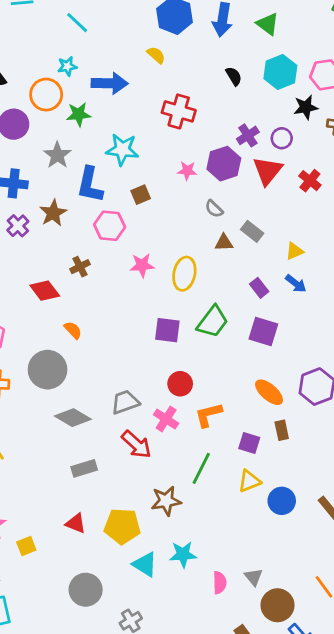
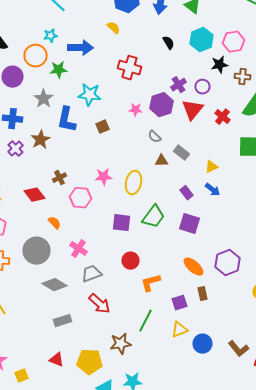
pink hexagon: (110, 226) -> (80, 198), moved
pink cross: (166, 419) -> (78, 249), moved
purple square: (249, 443) -> (180, 303), turned -35

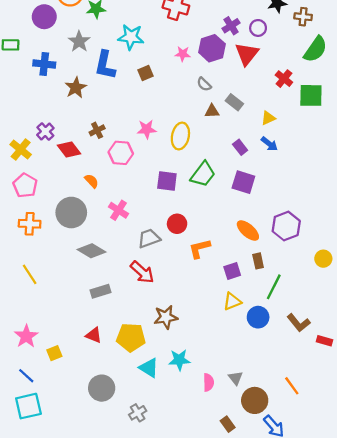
red cross: (222, 117) -> (284, 79), moved
purple cross: (16, 149) -> (45, 131), moved
gray trapezoid: (92, 274) -> (149, 238), moved
green line: (146, 321) -> (274, 287), moved

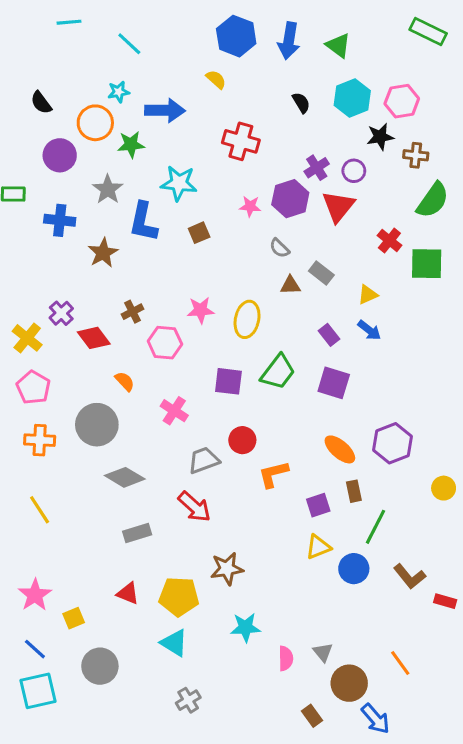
pink cross: (119, 210) -> (174, 411), moved
cyan triangle: (149, 368) -> (174, 643), moved
gray circle: (102, 388) -> (100, 666), moved

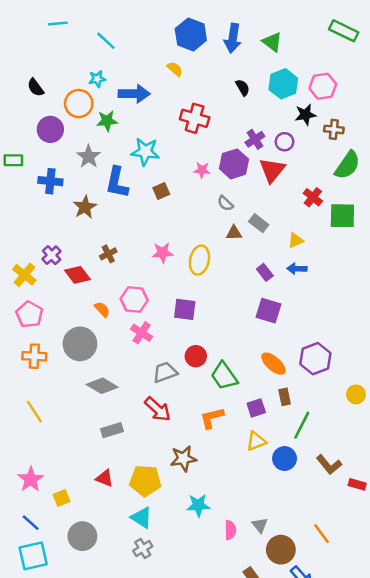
blue arrow: (369, 330) -> (297, 269), turned 144
pink hexagon: (165, 343) -> (134, 300), moved
green trapezoid: (278, 372) -> (224, 376), moved, turned 108
orange L-shape: (273, 474) -> (212, 418), moved
gray cross: (188, 700) -> (143, 548), moved

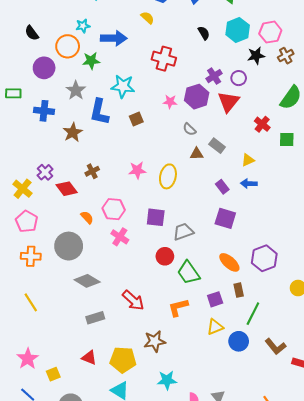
brown cross: (334, 129) -> (286, 56), moved, turned -35
green square: (342, 216) -> (287, 140), size x0.7
gray trapezoid: (165, 372) -> (183, 232), moved

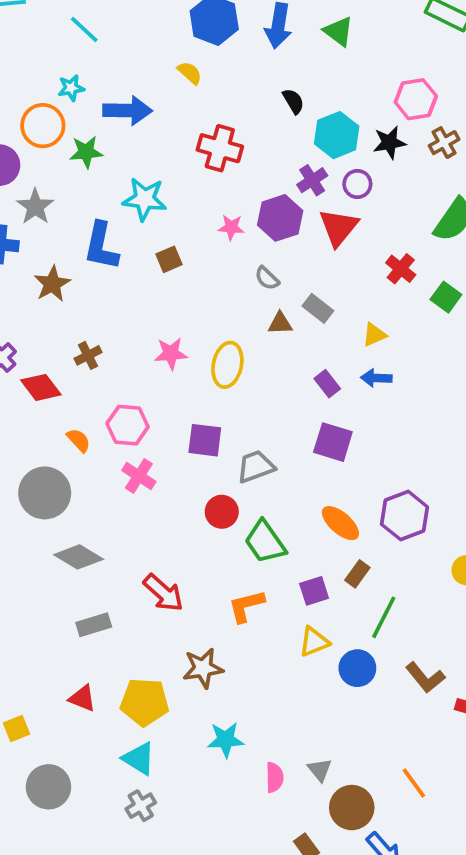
cyan hexagon: (238, 30) -> (337, 135), moved
gray star: (76, 90) -> (35, 207), moved
green square: (287, 140) -> (446, 297), turned 35
brown rectangle: (239, 290) -> (357, 574), turned 48

